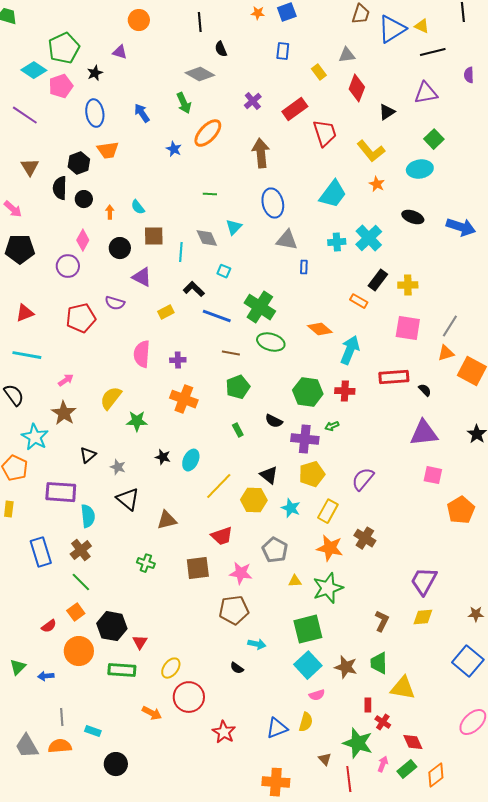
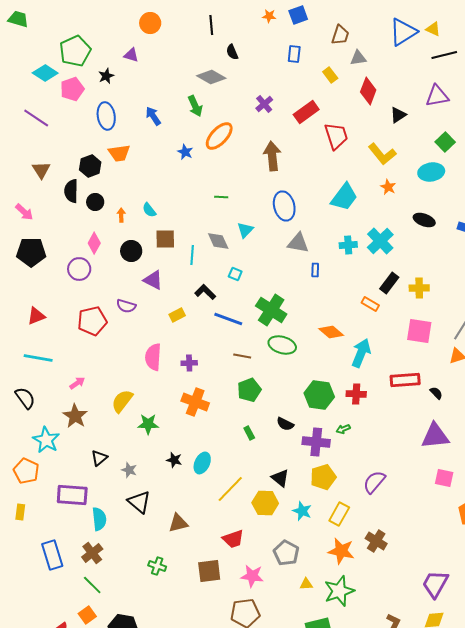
brown trapezoid: (361, 14) -> (340, 35), moved

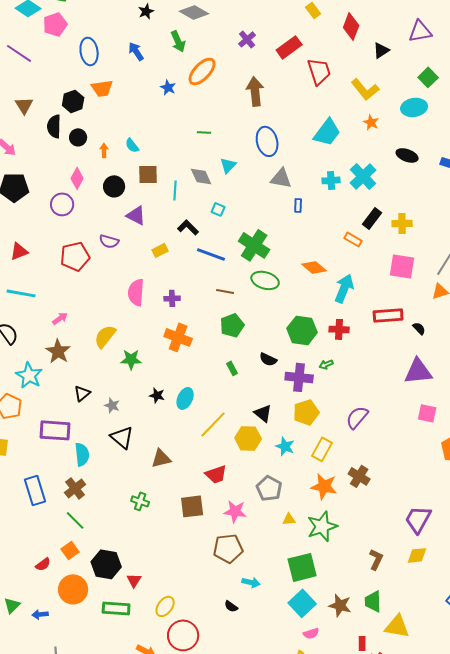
black star: (106, 76) -> (146, 11), moved

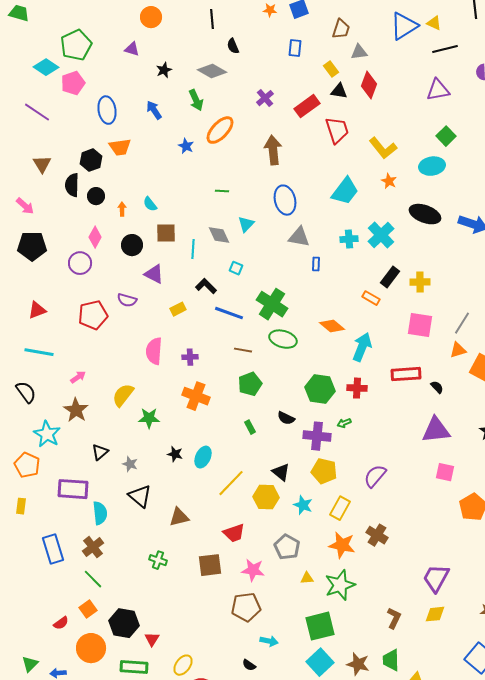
black triangle: (381, 50) -> (339, 91), moved, turned 42
black ellipse: (407, 155) -> (425, 214), size x1.4
yellow pentagon: (306, 412) -> (324, 471), turned 30

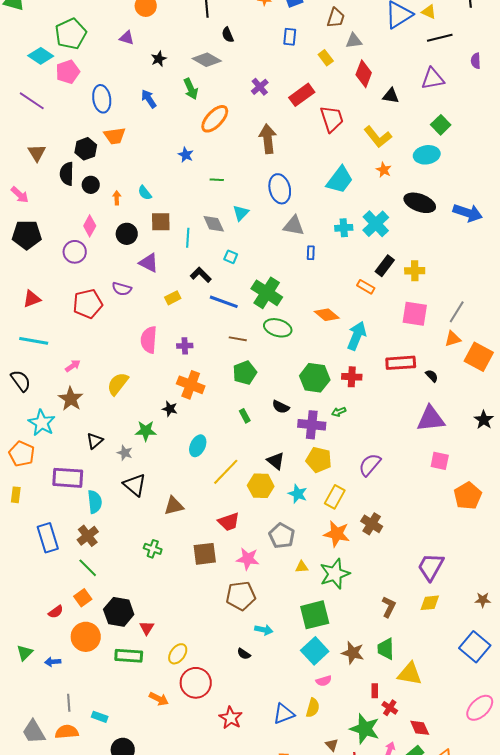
black triangle: (339, 91) -> (391, 96), moved
blue star: (186, 146) -> (186, 155), moved
green star: (149, 418) -> (146, 431), moved
black star: (175, 454) -> (170, 409), moved

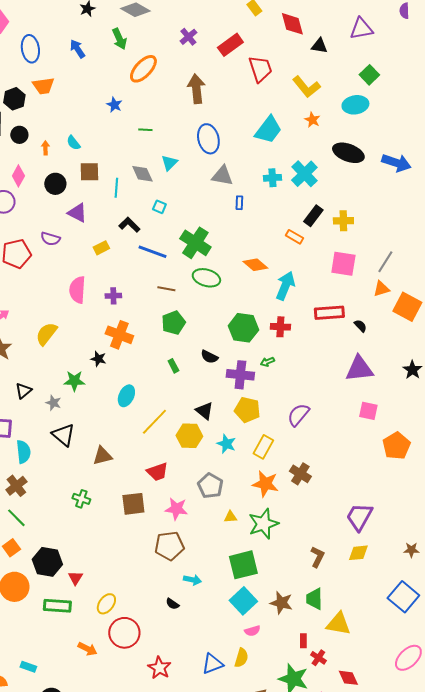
red diamond: (364, 74) -> (292, 24), turned -36

